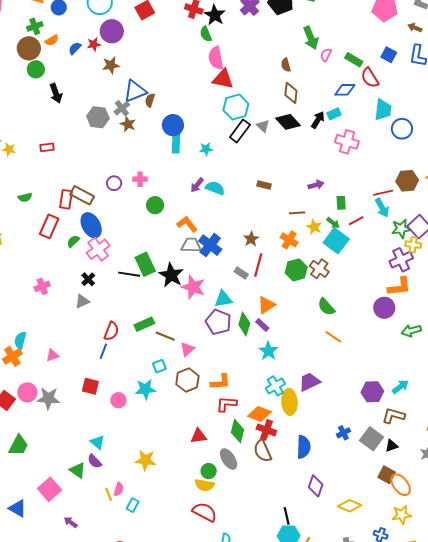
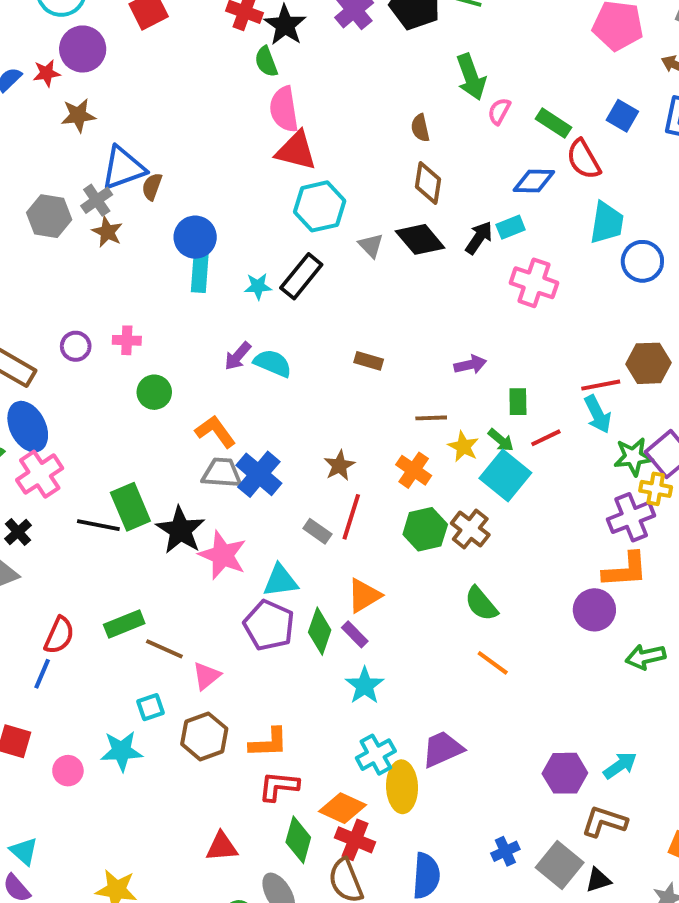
black rectangle: (240, 131) -> (301, 276), moved

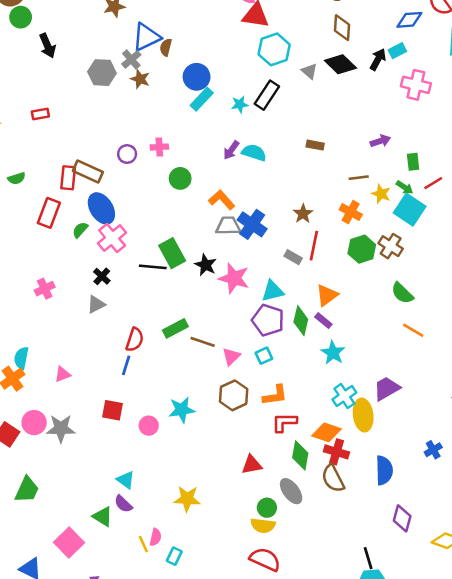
cyan rectangle: (200, 272) -> (202, 99), turned 45
black star: (180, 530) -> (206, 265), size x0.7
cyan square: (151, 707) -> (264, 356), moved

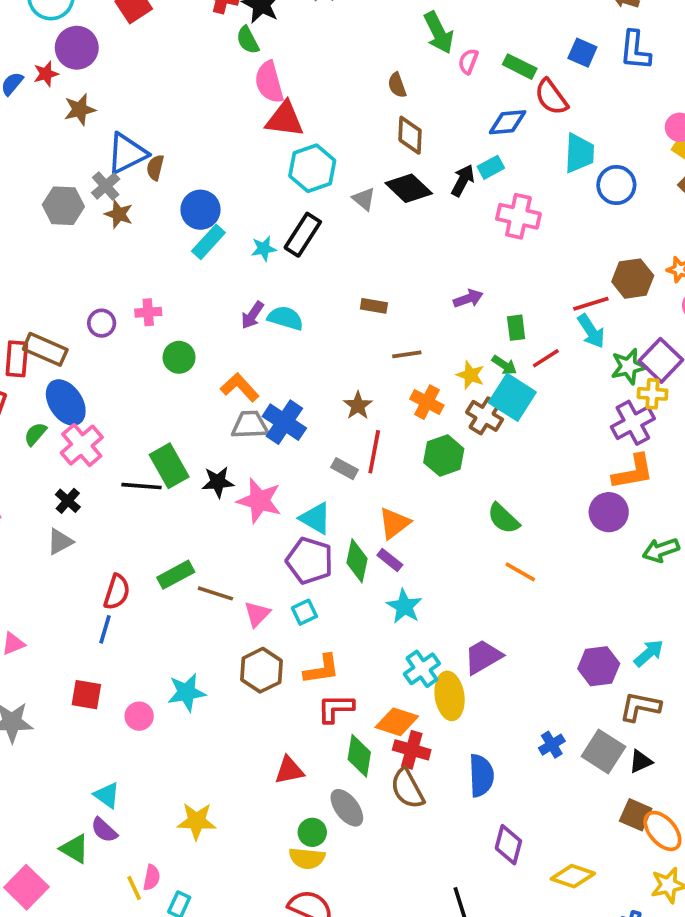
brown line: (359, 178) -> (407, 354), moved
brown cross: (391, 246) -> (485, 416), moved
black star: (206, 265) -> (218, 482), turned -30
cyan triangle: (273, 291) -> (315, 518), turned 45

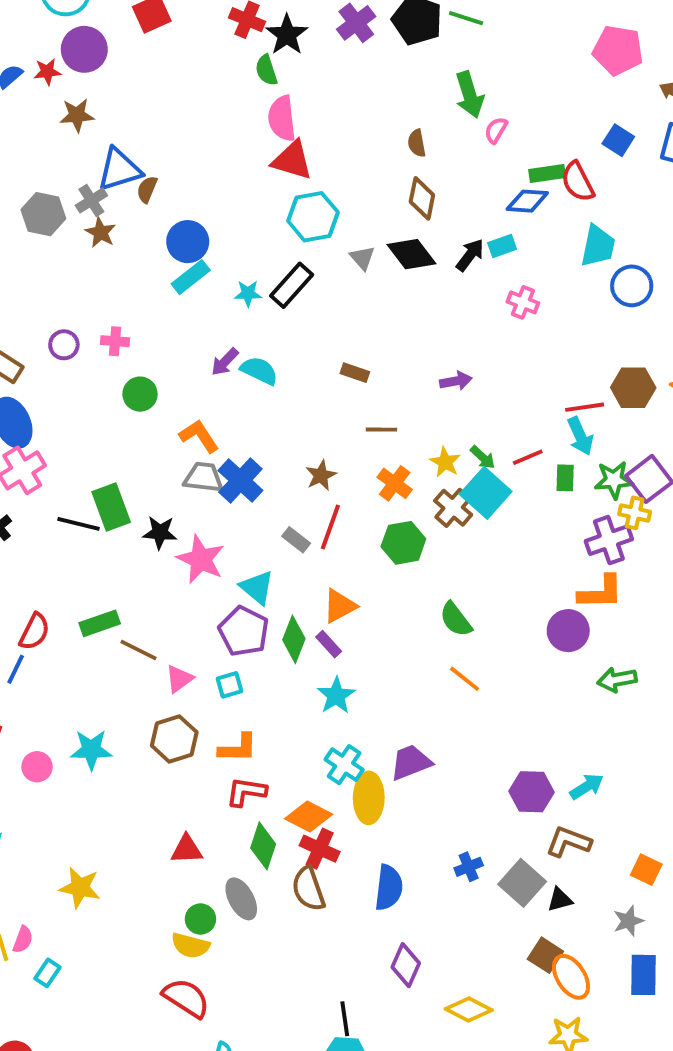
green rectangle: (520, 67) -> (547, 173), moved, turned -44
pink cross: (518, 216) -> (523, 302), size x0.7
green rectangle: (516, 328) -> (565, 478), moved
cyan cross: (422, 669) -> (344, 765), turned -30

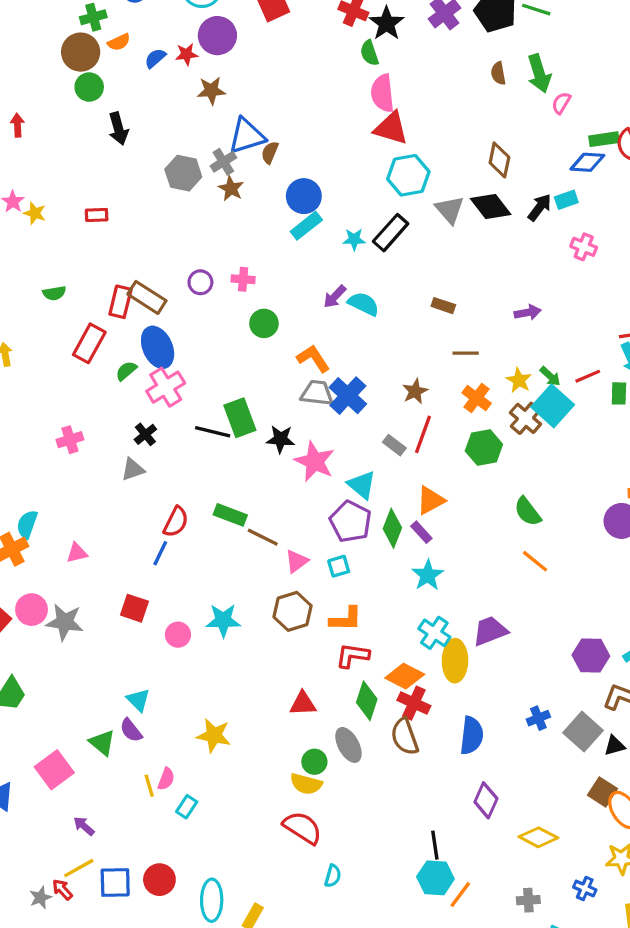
brown semicircle: (417, 143) -> (498, 73), moved
gray triangle: (362, 258) -> (450, 210), size x1.4
green rectangle: (100, 623) -> (230, 515), turned 40

